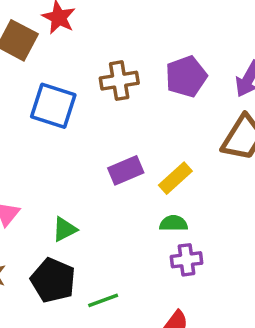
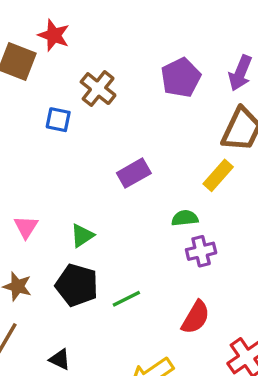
brown cross: (119, 81) -> (98, 89), moved, turned -36
blue square: (53, 106) -> (58, 120), size x0.6
yellow rectangle: (175, 178) -> (218, 175), moved

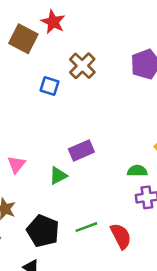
purple rectangle: (134, 173) -> (81, 150), moved
black pentagon: (77, 285) -> (43, 231), moved
red semicircle: (196, 317) -> (121, 236), moved, turned -64

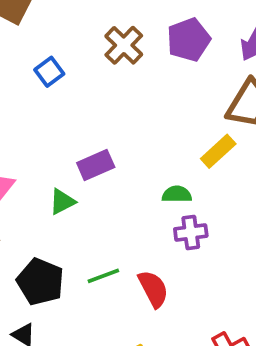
brown cross: (82, 66) -> (124, 45), moved
blue square: (50, 86) -> (49, 72), turned 36

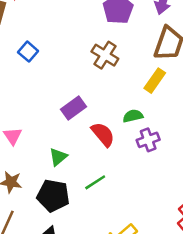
brown cross: (124, 45) -> (105, 55), moved
green triangle: (62, 202) -> (58, 157), moved
red semicircle: (153, 289) -> (103, 134), moved

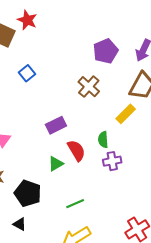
green semicircle: (133, 116) -> (103, 140), turned -91
green triangle: (58, 157) -> (56, 164), moved
green line: (95, 182) -> (75, 204), moved

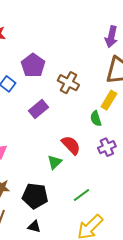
purple pentagon: (106, 51) -> (33, 65), moved
purple rectangle: (56, 125) -> (38, 109), moved
green semicircle: (103, 140) -> (96, 119), moved

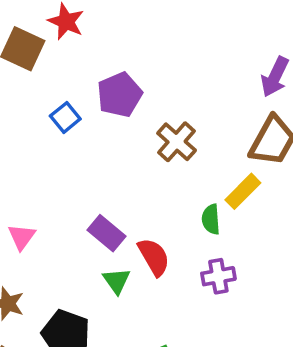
purple rectangle: (38, 109) -> (107, 233), moved, turned 66
green triangle: (55, 162) -> (117, 281), turned -35

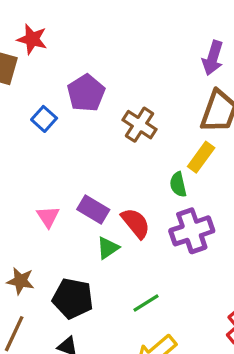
pink triangle: (22, 237) -> (48, 217), moved
purple cross: (218, 276) -> (192, 231), size x1.5
green triangle: (117, 281) -> (108, 248), turned 40

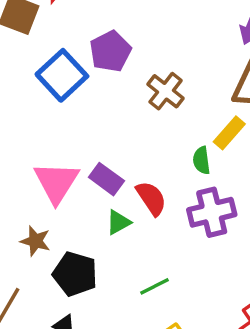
blue square: (44, 119) -> (62, 75), size x1.8
pink triangle: (48, 217) -> (56, 182), size x1.8
brown star: (20, 281) -> (35, 241), moved

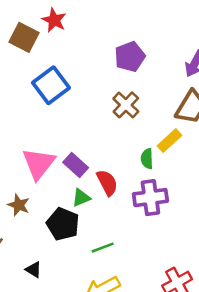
purple pentagon: (110, 51) -> (130, 57), moved
black pentagon: (75, 274) -> (63, 224), moved

